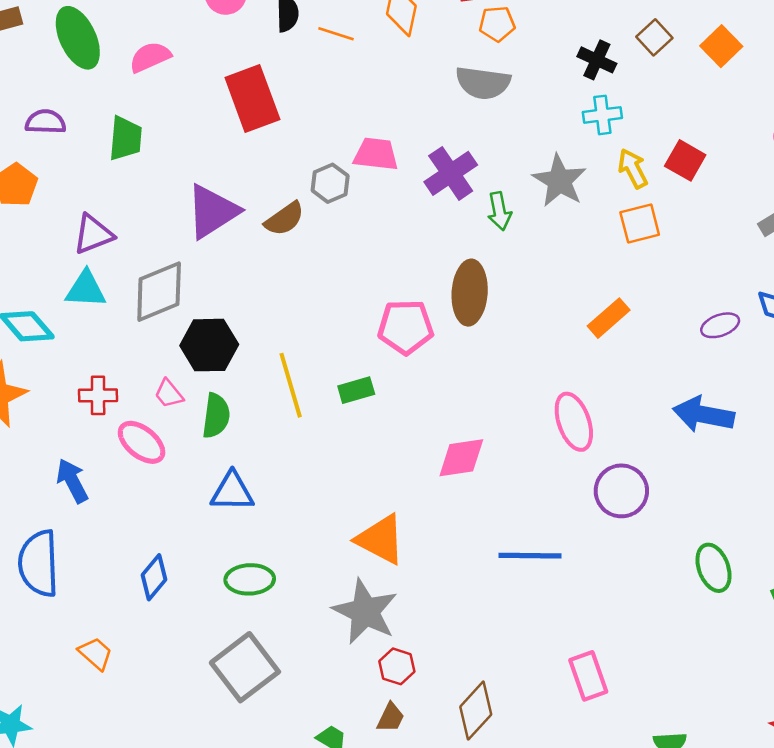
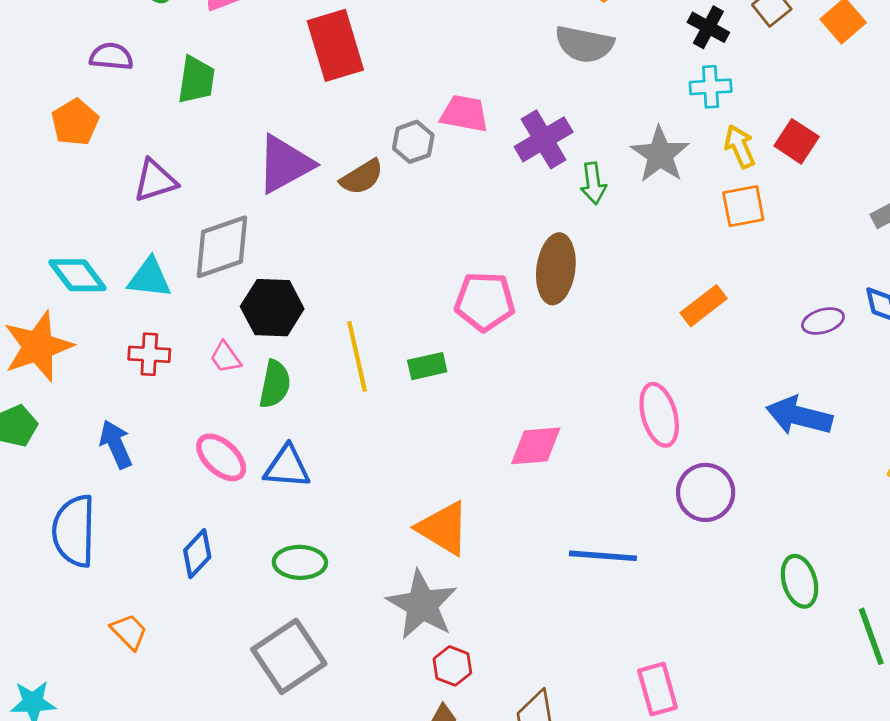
cyan triangle: (86, 289) -> (149, 278), moved
pink ellipse: (142, 442) -> (221, 457), moved

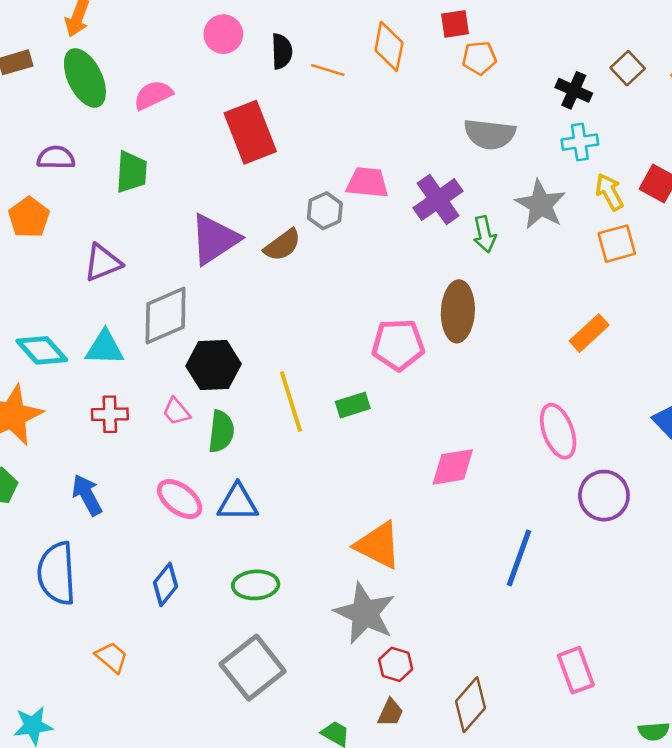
gray semicircle: (584, 44) -> (490, 134), moved
blue line: (603, 556) -> (519, 558), turned -70

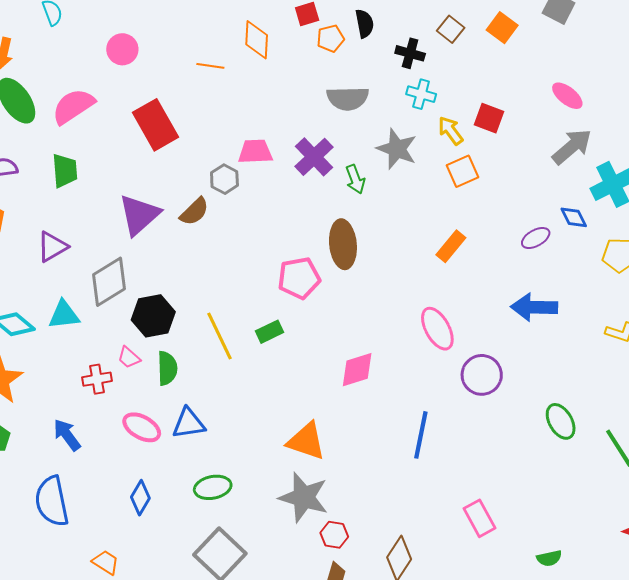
black semicircle: (282, 51) -> (364, 24), moved
pink semicircle: (153, 95) -> (73, 106), size x1.4
cyan cross: (580, 142) -> (421, 94), turned 32
red cross: (110, 414) -> (97, 379), moved

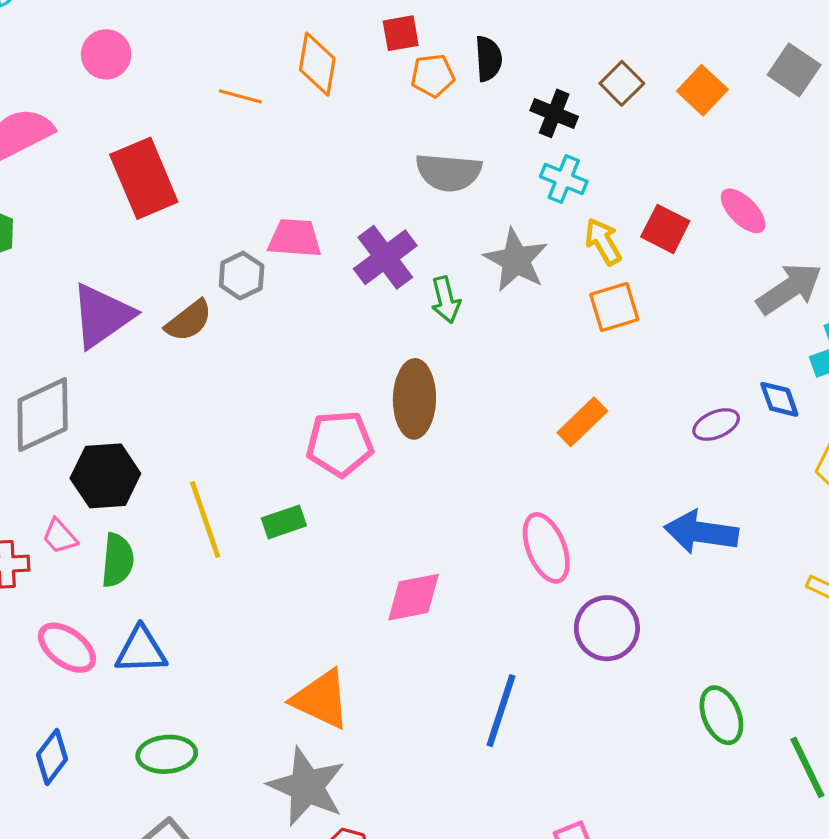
pink ellipse: (567, 96) -> (743, 211), moved

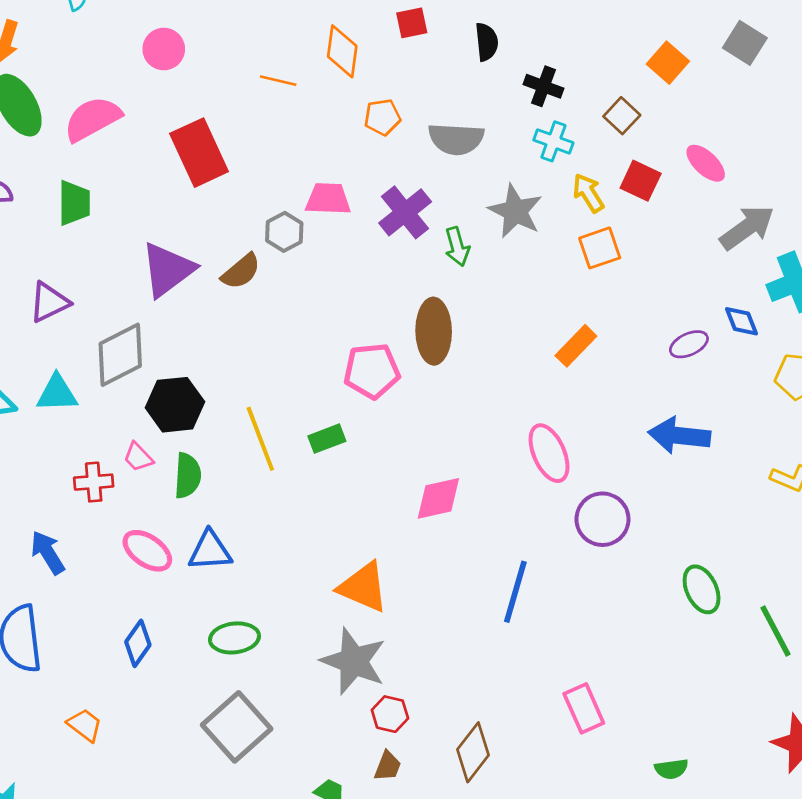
orange pentagon: (433, 76) -> (382, 117), moved
brown square: (622, 83) -> (622, 116), moved

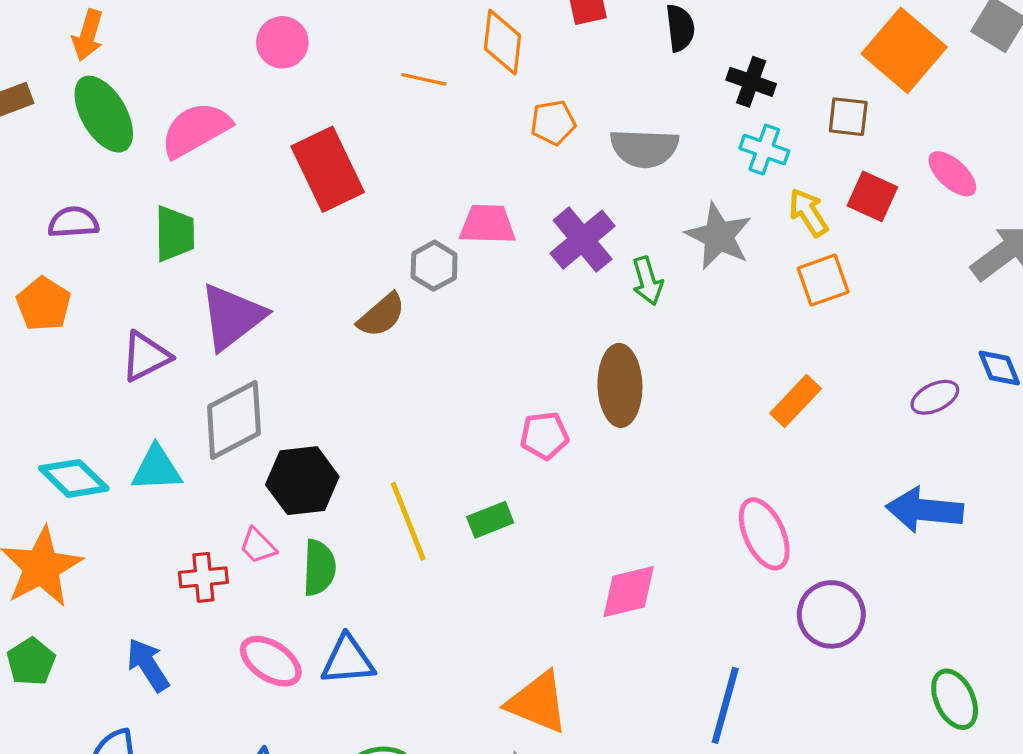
orange square: (668, 63) -> (904, 50), size x1.6
brown square: (622, 116) -> (848, 117), turned -36
purple triangle: (168, 270) -> (232, 317), moved
pink pentagon: (372, 371) -> (544, 436), size x0.7

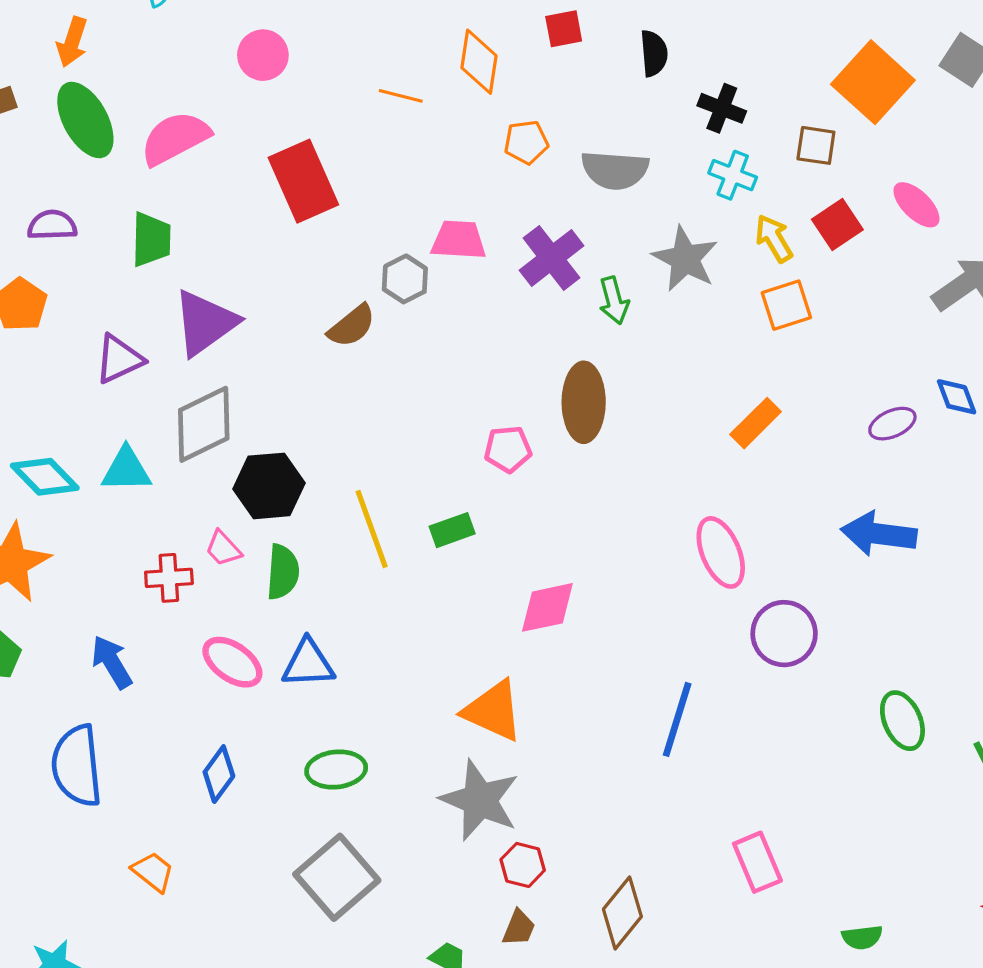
red square: (872, 196) -> (837, 225), turned 30
pink diamond: (629, 592) -> (547, 607), moved

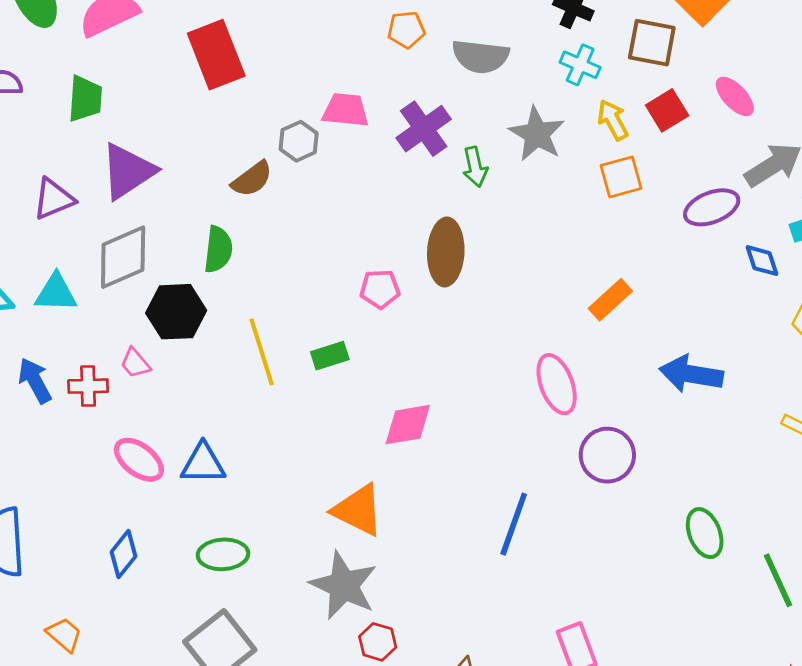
brown square: (816, 145) -> (652, 43), size x1.4
orange rectangle: (756, 423) -> (610, 300), moved
purple ellipse: (892, 424) -> (712, 207), moved, size x1.4
green semicircle: (283, 572) -> (218, 249), moved
blue arrow: (112, 662) -> (35, 381), moved

